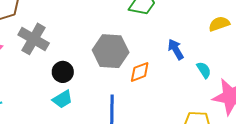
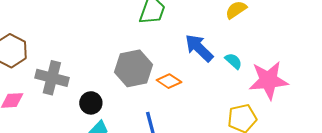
blue arrow: (176, 49) -> (199, 48), size x1.4
orange diamond: (140, 72) -> (169, 81), turned 70

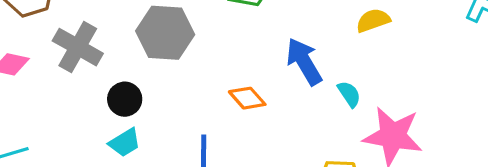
gray hexagon: (134, 68) -> (165, 33), moved

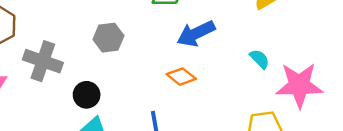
gray hexagon: (165, 33) -> (108, 38), size x0.7
blue arrow: (304, 62) -> (196, 34), moved, turned -75

